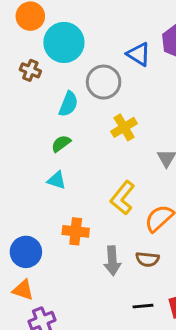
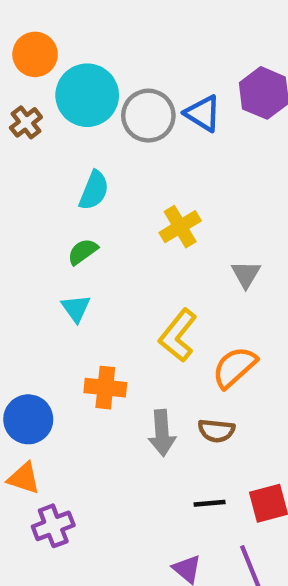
brown cross: (30, 70) -> (26, 122), moved, turned 30
gray circle: (104, 82) -> (148, 116), moved
cyan triangle: (57, 180) -> (76, 308), turned 36

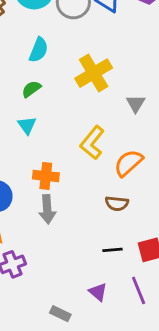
yellow cross: (180, 227) -> (94, 73), size x1.4
gray arrow: (162, 433) -> (47, 209), moved

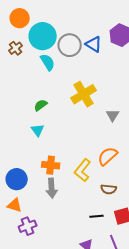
cyan semicircle: (39, 50) -> (48, 62), moved, turned -54
yellow L-shape: (92, 143) -> (83, 170), moved
brown semicircle: (117, 204) -> (109, 189), moved

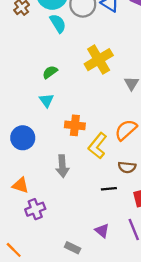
orange cross: (51, 165) -> (75, 125), moved
blue circle: (17, 179) -> (23, 138), moved
black line: (97, 216) -> (109, 189), moved

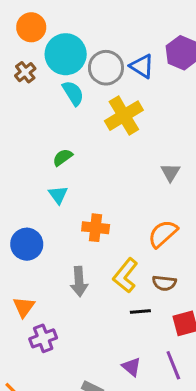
yellow cross: (99, 60) -> (124, 116), moved
yellow L-shape: (98, 146) -> (125, 276), moved
orange triangle: (20, 185) -> (24, 307), turned 48

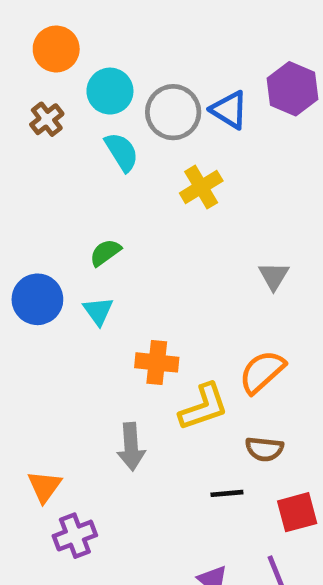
cyan circle: (66, 54) -> (110, 91), size x0.7
yellow cross: (124, 116) -> (201, 187), size x0.7
blue circle: (27, 244) -> (37, 299), moved
yellow L-shape: (125, 276) -> (204, 407), moved, turned -148

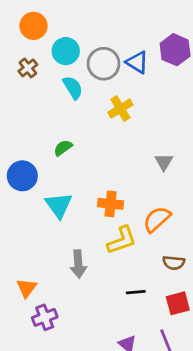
cyan triangle: (98, 311) -> (59, 205), moved, size x1.5
orange cross: (157, 362) -> (111, 204), moved
brown semicircle: (264, 449) -> (174, 263), moved

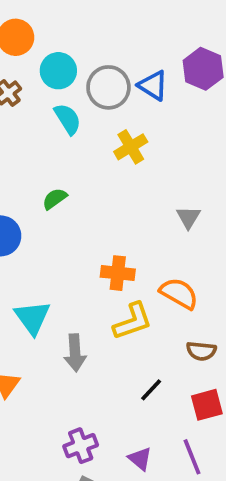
cyan triangle: (59, 205) -> (32, 318), moved
orange semicircle: (157, 219) -> (179, 293), turned 72
black line: (136, 292) -> (151, 390), turned -42
purple cross: (45, 317) -> (81, 446), moved

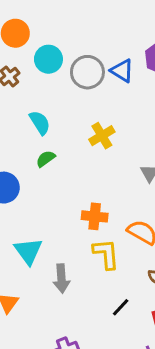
cyan semicircle: (68, 119) -> (40, 123), moved
yellow cross: (131, 147) -> (102, 136), moved
yellow L-shape: (133, 321) -> (106, 254), turned -76

